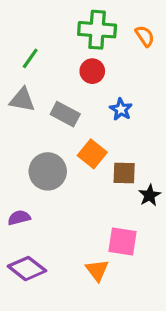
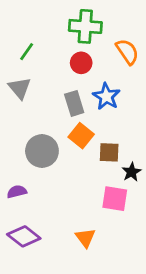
orange semicircle: (145, 36) -> (127, 52), moved, size x1.4
gray triangle: (22, 100) -> (20, 88), turned 40
blue star: (121, 109) -> (106, 96), size x1.4
gray rectangle: (65, 114) -> (74, 103), moved, turned 45
pink square: (123, 241) -> (115, 199), moved

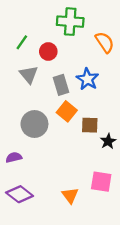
red circle: (81, 63) -> (48, 51), moved
gray triangle: (20, 88) -> (29, 75), moved
pink square: (115, 199) -> (101, 182), moved

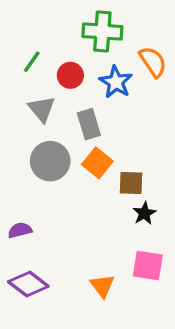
blue star: (87, 79) -> (116, 82), moved
gray circle: (34, 124) -> (50, 161), moved
black star: (108, 141) -> (144, 213), moved

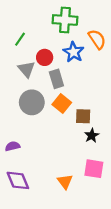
red circle: (70, 75) -> (45, 57), moved
purple diamond: (28, 284) -> (18, 180), turned 30

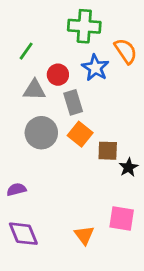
gray triangle: (26, 69) -> (34, 90), turned -48
black star: (92, 136) -> (128, 167), moved

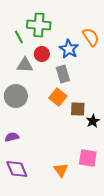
green cross: (84, 26) -> (39, 25), moved
green line: (26, 51) -> (19, 37), turned -64
gray rectangle: (73, 102) -> (63, 74), moved
gray circle: (41, 133) -> (16, 96), moved

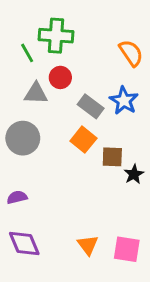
blue star: (69, 49) -> (124, 101), moved
gray rectangle: (63, 74) -> (91, 106), turned -36
pink square: (88, 158) -> (127, 249), moved

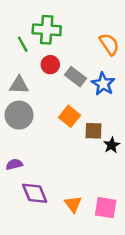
gray triangle: (36, 93) -> (19, 85), moved
gray rectangle: (91, 106) -> (76, 77), moved
purple diamond: (24, 243) -> (35, 193), moved

